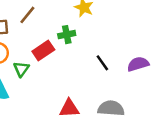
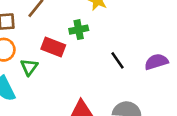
red rectangle: (43, 51) -> (53, 47), turned 55

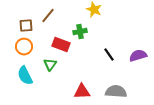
green triangle: (29, 67) -> (50, 65), moved

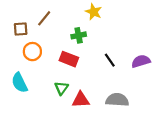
red rectangle: (61, 45) -> (69, 59), moved
orange circle: (24, 47) -> (32, 52), moved
green triangle: (50, 65) -> (61, 88), moved

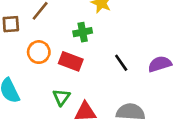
orange circle: (32, 52) -> (39, 52), moved

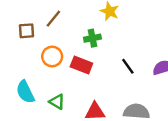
green triangle: (61, 97) -> (57, 102), moved, turned -35

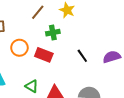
brown line: (53, 19) -> (38, 12), moved
green triangle: (57, 102) -> (32, 86), moved

